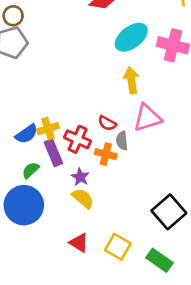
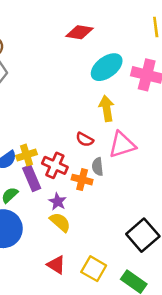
red semicircle: (107, 123) -> (85, 140), moved

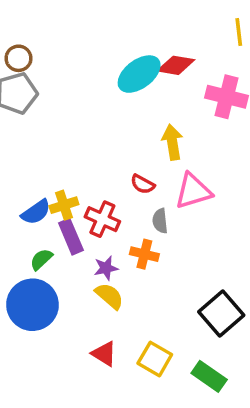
red diamond: (79, 32) -> (176, 65), moved
cyan ellipse: (107, 67) -> (139, 74), moved
orange cross: (82, 180) -> (144, 254), moved
purple star: (58, 202) -> (106, 268), turned 30

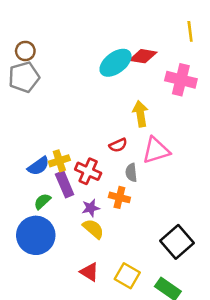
red semicircle: (143, 184) -> (118, 145), turned -54

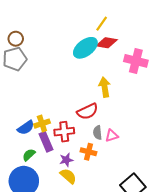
yellow line: (190, 31) -> (102, 24), moved, turned 42
red semicircle: (118, 145) -> (87, 111), size x1.5
pink triangle: (156, 150) -> (112, 136), moved, size x0.6
red cross: (88, 171) -> (64, 132), turned -30

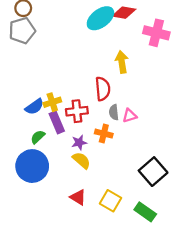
red semicircle: (87, 111) -> (103, 89), turned -70

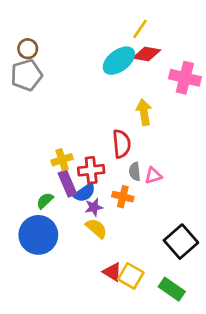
blue semicircle: (34, 107) -> (85, 193), moved
red triangle: (78, 197) -> (112, 272), moved

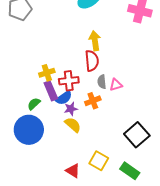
yellow arrow: (144, 112) -> (95, 41), moved
orange cross: (123, 197) -> (93, 101), turned -35
red triangle: (112, 272) -> (73, 171), moved

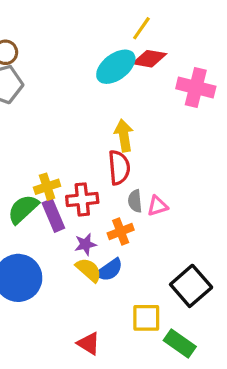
blue semicircle: (64, 98) -> (109, 270), moved
green semicircle: (34, 104) -> (23, 209), moved, size x1.5
yellow square: (99, 161) -> (146, 318), moved, turned -30

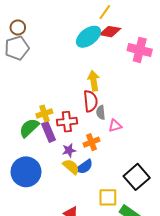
gray semicircle: (135, 201) -> (101, 112), moved

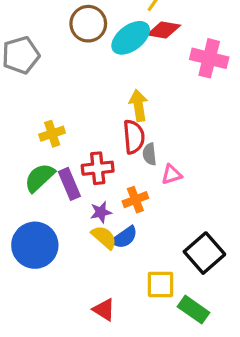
brown circle: (18, 27) -> (88, 24), moved, size x1.5
yellow cross: (44, 113) -> (52, 134), moved

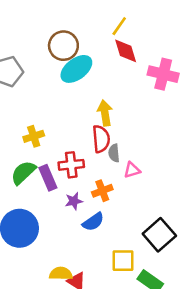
red diamond: (164, 30) -> (126, 51), turned 64
cyan ellipse: (131, 38) -> (76, 69), moved
yellow semicircle: (104, 237) -> (61, 274), moved, turned -40

